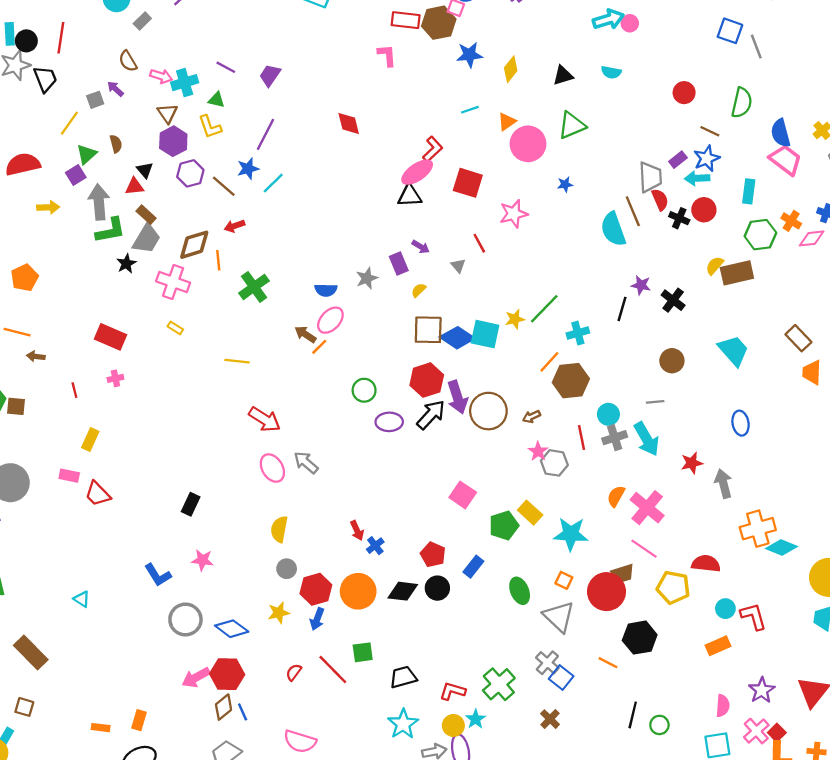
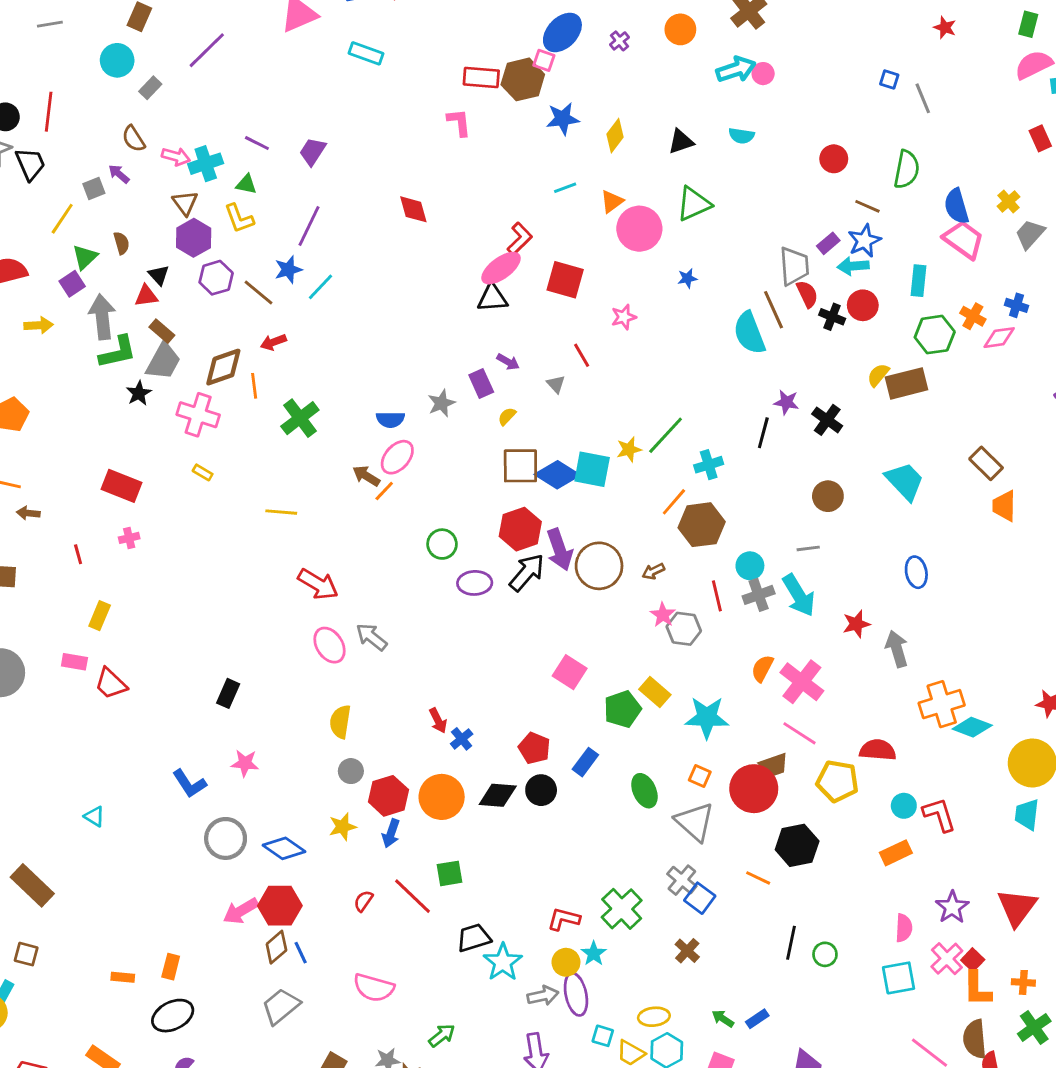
blue square: (730, 31) -> (889, 80), size x0.6
pink star: (514, 214) -> (624, 317), size x0.7
black trapezoid: (403, 677) -> (474, 938), moved

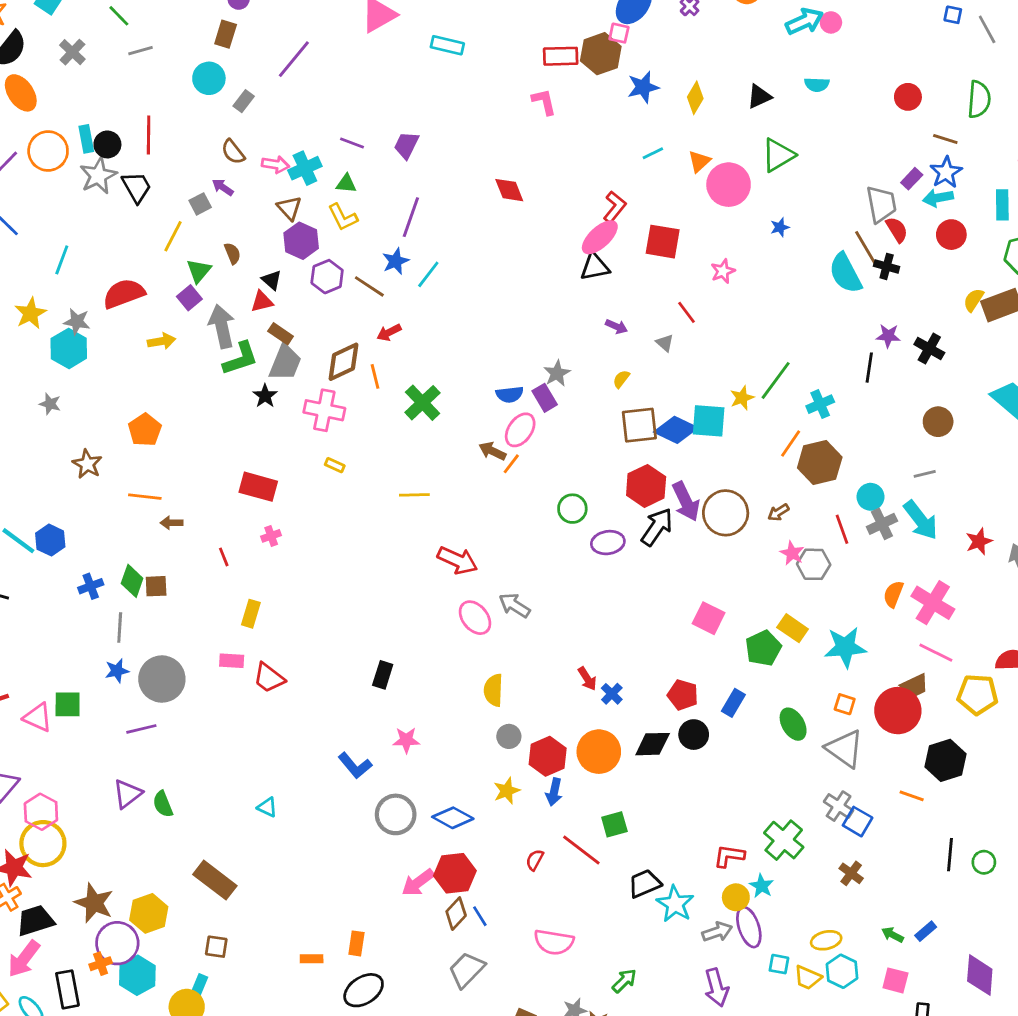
black cross: (832, 317) -> (887, 266), moved
purple rectangle: (481, 384) -> (545, 398), moved

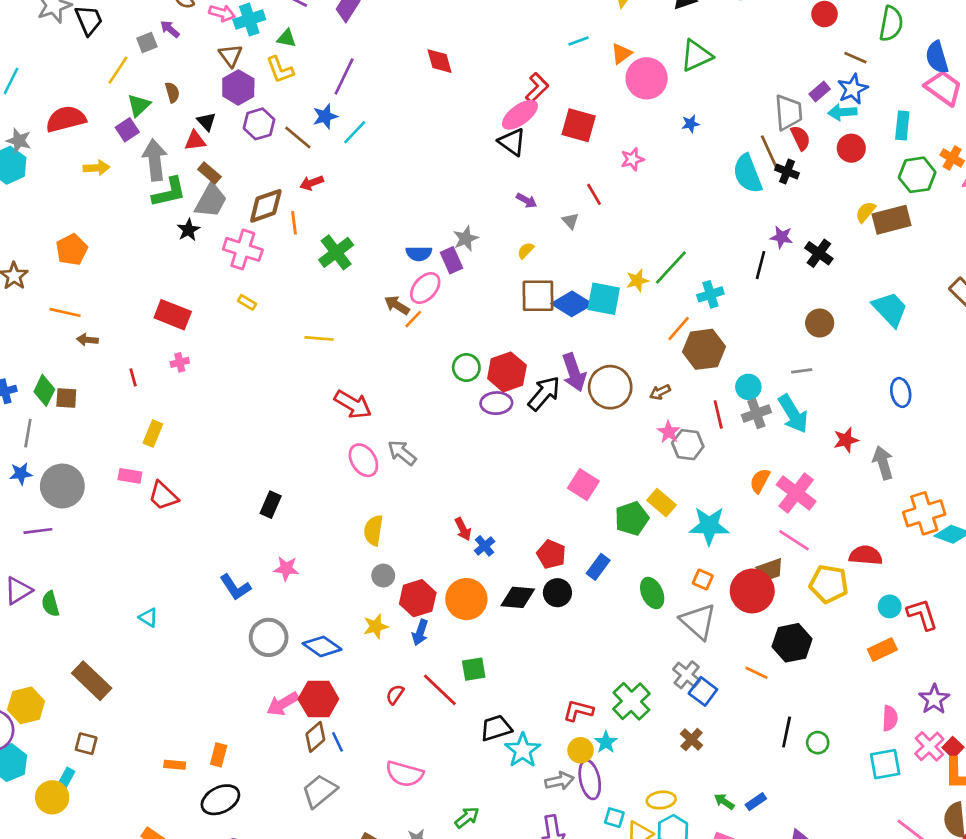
black triangle: (595, 267) -> (512, 142), turned 40
red hexagon: (646, 486) -> (507, 372), moved

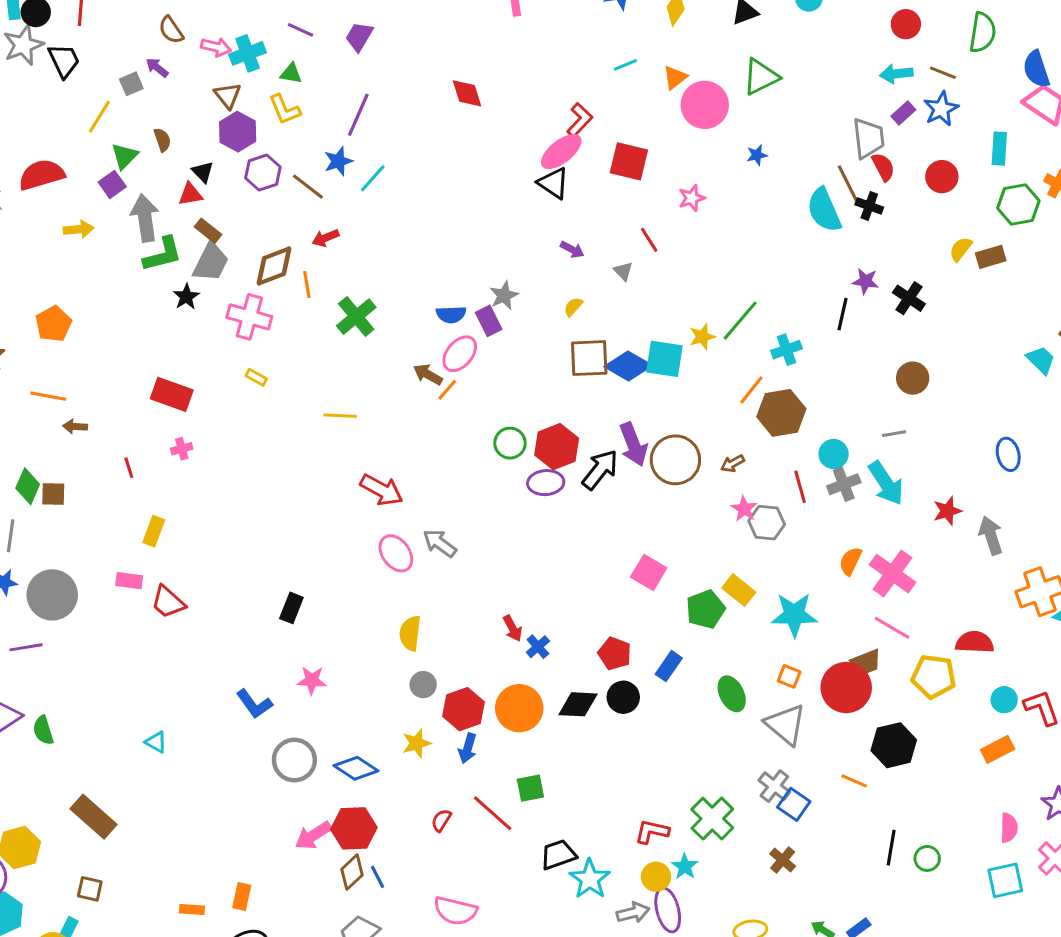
cyan arrow: (842, 112) -> (896, 74), moved
brown rectangle: (891, 220) -> (991, 257), size x0.7
cyan trapezoid: (890, 309) -> (1041, 360), moved, size x0.7

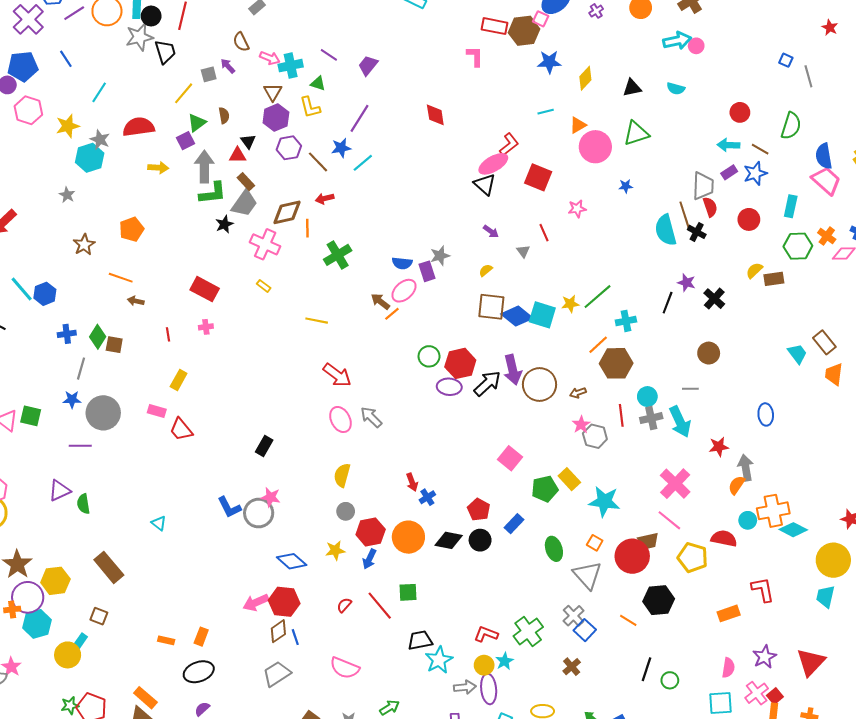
orange semicircle: (851, 561) -> (737, 485), moved
cyan circle: (1004, 700) -> (748, 520), moved
gray circle: (294, 760) -> (259, 513), moved

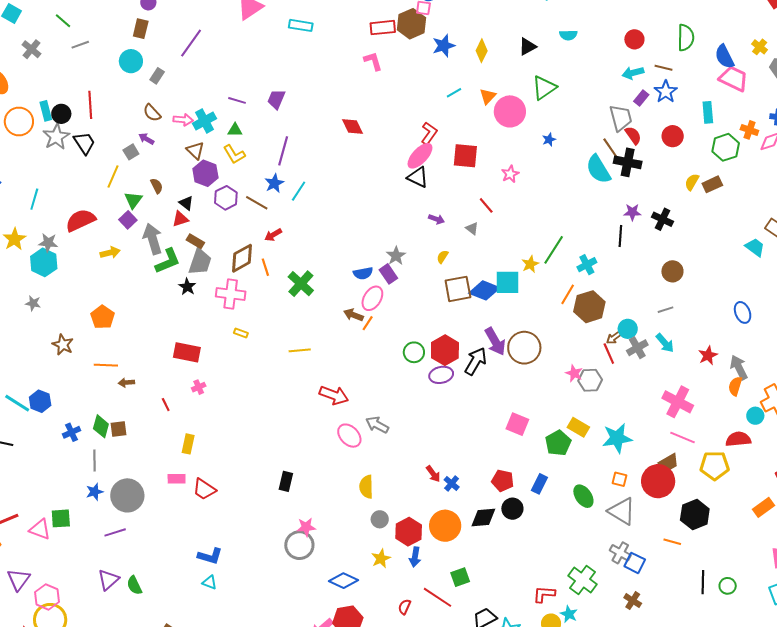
black cross: (697, 232) -> (628, 162), size x1.5
brown arrow: (578, 393) -> (614, 338), moved
cyan arrow: (680, 422) -> (665, 343), size x0.7
blue L-shape: (229, 507) -> (210, 556), moved, turned -30

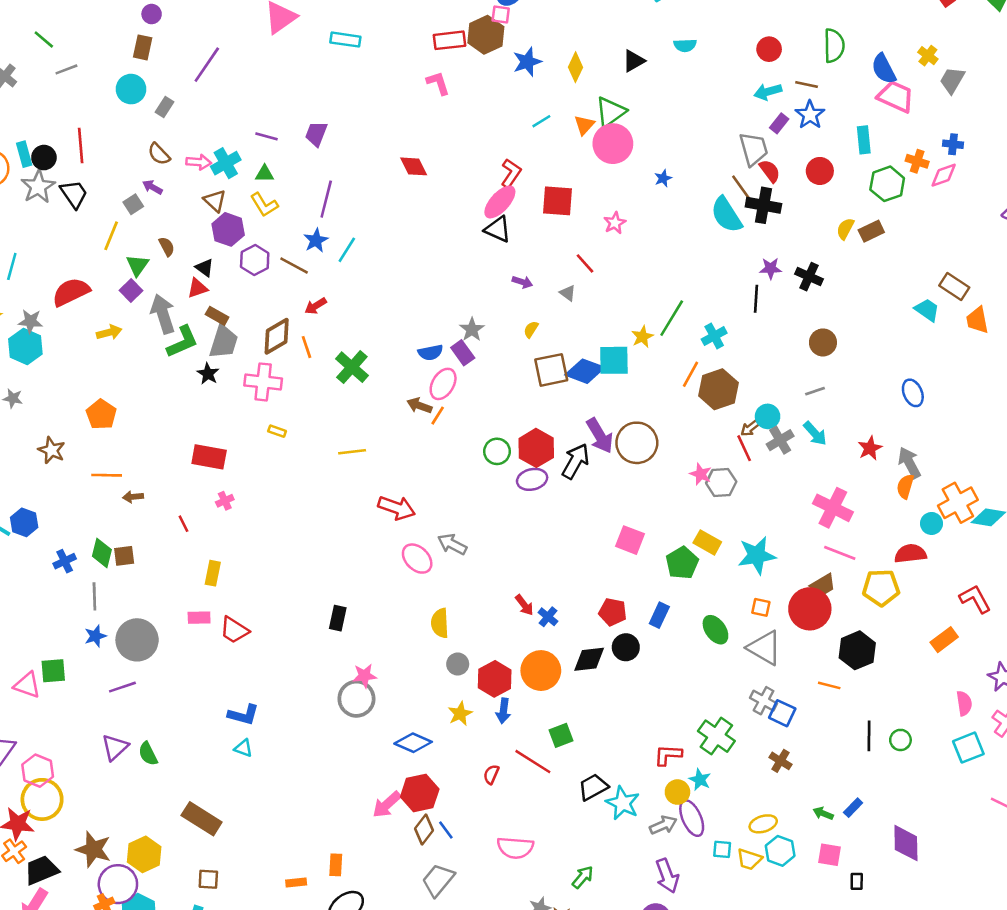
green triangle: (544, 88) -> (611, 112), moved

